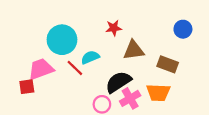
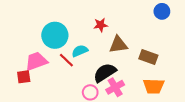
blue circle: (183, 29) -> (162, 11), moved
orange trapezoid: (158, 93) -> (154, 86), moved

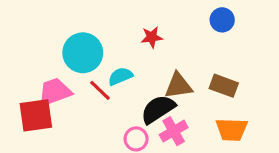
blue circle: (162, 11) -> (222, 20), moved
brown triangle: (118, 45) -> (178, 86), moved
red square: (24, 77) -> (36, 115), size x1.6

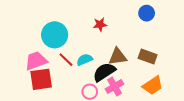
cyan semicircle: (120, 76) -> (85, 60), moved
red square: (36, 115) -> (41, 79), moved
orange trapezoid: (232, 130) -> (153, 85), turned -35

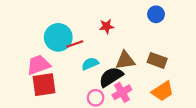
red line: (66, 60) -> (75, 44), moved, turned -63

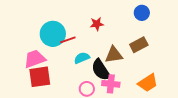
brown rectangle: (157, 60) -> (139, 45), moved, turned -48
black semicircle: (111, 77) -> (101, 70), turned -90
pink cross: (122, 92) -> (111, 84), turned 36

